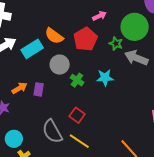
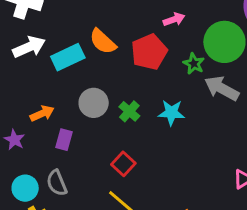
gray circle: (60, 65) -> (94, 103), moved
purple rectangle: (39, 89) -> (64, 140), moved
gray semicircle: (52, 131) -> (57, 183), moved, size x0.7

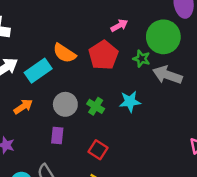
orange arrow: (42, 113) -> (23, 107), moved
purple rectangle: (64, 140) -> (57, 135), moved

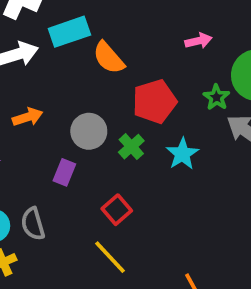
red pentagon: (103, 55) -> (154, 102), moved
cyan rectangle: (38, 71) -> (69, 32), moved
cyan star: (130, 102) -> (182, 154), turned 30

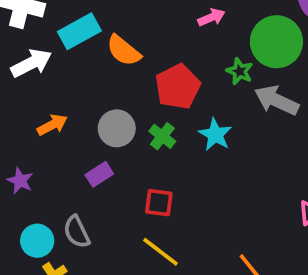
purple rectangle: (64, 172) -> (99, 174), turned 45
red square: (117, 210) -> (159, 203), turned -32

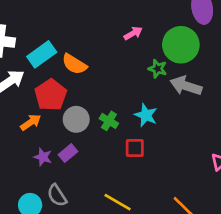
red pentagon: (178, 87) -> (51, 95), moved
purple star: (20, 181) -> (43, 157), moved
red square: (159, 203) -> (135, 148), moved

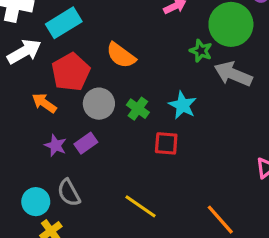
orange semicircle: (74, 64) -> (121, 55), moved
orange arrow: (31, 122) -> (44, 103), turned -115

